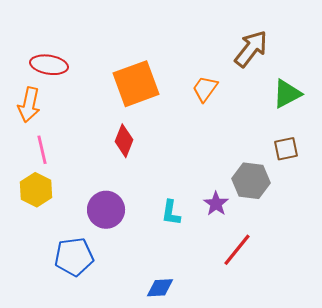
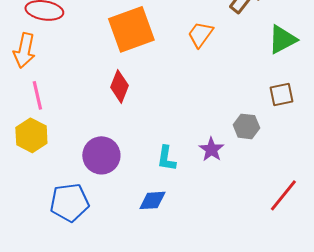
gray hexagon: (251, 181) -> (246, 126), size x0.7
red line: (237, 250) -> (283, 195), moved
blue diamond: (160, 288) -> (152, 200), moved

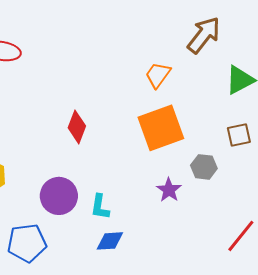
orange square: (131, 29) -> (161, 128), moved
cyan L-shape: (166, 158) -> (100, 207), moved

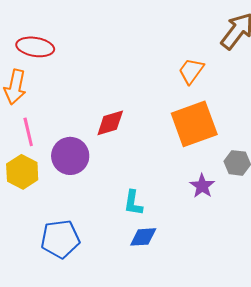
red diamond: (77, 127) -> (110, 123), turned 52
purple circle: (59, 196) -> (70, 156), moved

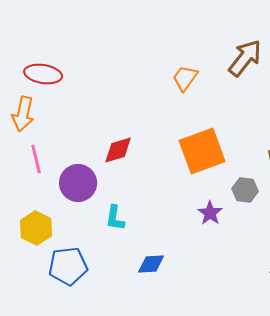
orange trapezoid: (191, 71) -> (185, 78), moved
yellow hexagon: (22, 172) -> (36, 228), moved
cyan L-shape: (133, 203) -> (115, 218), moved

